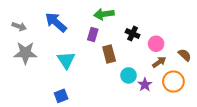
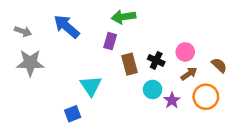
black cross: (133, 34) -> (156, 60), moved
cyan triangle: (66, 60) -> (91, 86), moved

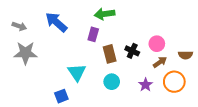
brown semicircle: (219, 65) -> (186, 55), turned 136
cyan circle: (153, 89) -> (112, 82), moved

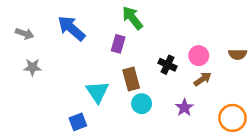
green arrow: (104, 14) -> (132, 18), turned 60
gray star: (25, 53) -> (32, 67), size x0.6
brown rectangle: (110, 54) -> (131, 79), moved
brown semicircle: (186, 55) -> (238, 54), moved
orange circle: (174, 82) -> (232, 118), moved

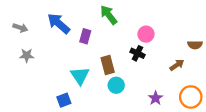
purple rectangle: (118, 44) -> (85, 36), moved
pink circle: (199, 56) -> (146, 34), moved
brown arrow: (203, 79) -> (177, 65), moved
purple star: (184, 108) -> (156, 98), moved

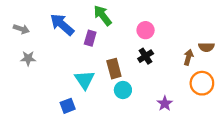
green arrow: (109, 15) -> (103, 15), moved
pink circle: (146, 34) -> (146, 30), moved
black cross: (137, 53) -> (146, 56), turned 32
brown arrow: (177, 65) -> (188, 57), moved, turned -40
orange circle: (191, 97) -> (202, 83), moved

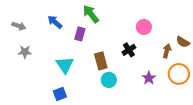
blue arrow: (62, 25) -> (55, 22), size x0.7
pink circle: (146, 30) -> (144, 27), moved
brown semicircle: (206, 47) -> (183, 42), turned 32
cyan triangle: (85, 80) -> (65, 65), moved
purple star: (165, 104) -> (149, 78), moved

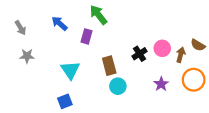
gray arrow: (19, 26) -> (20, 28), turned 40
pink circle: (144, 27) -> (162, 48), moved

